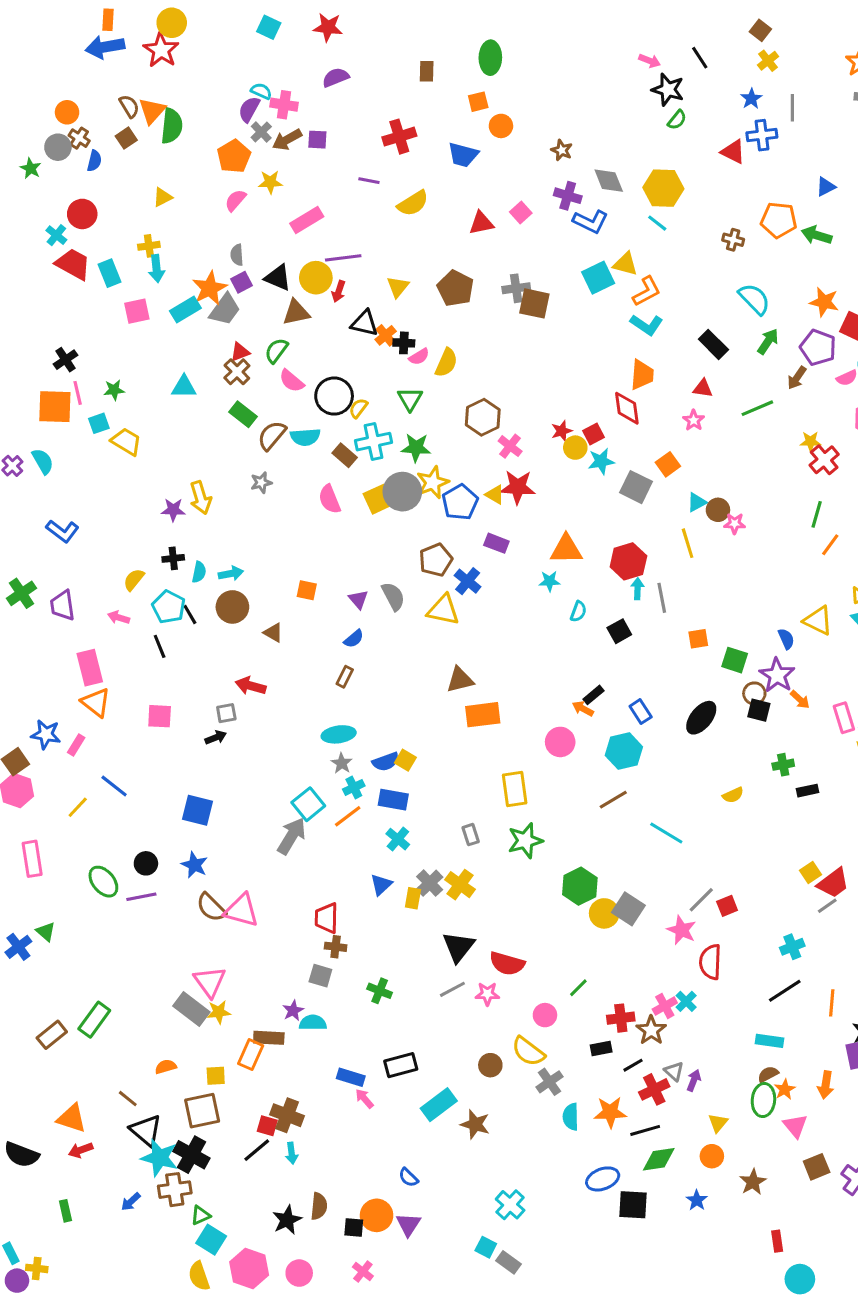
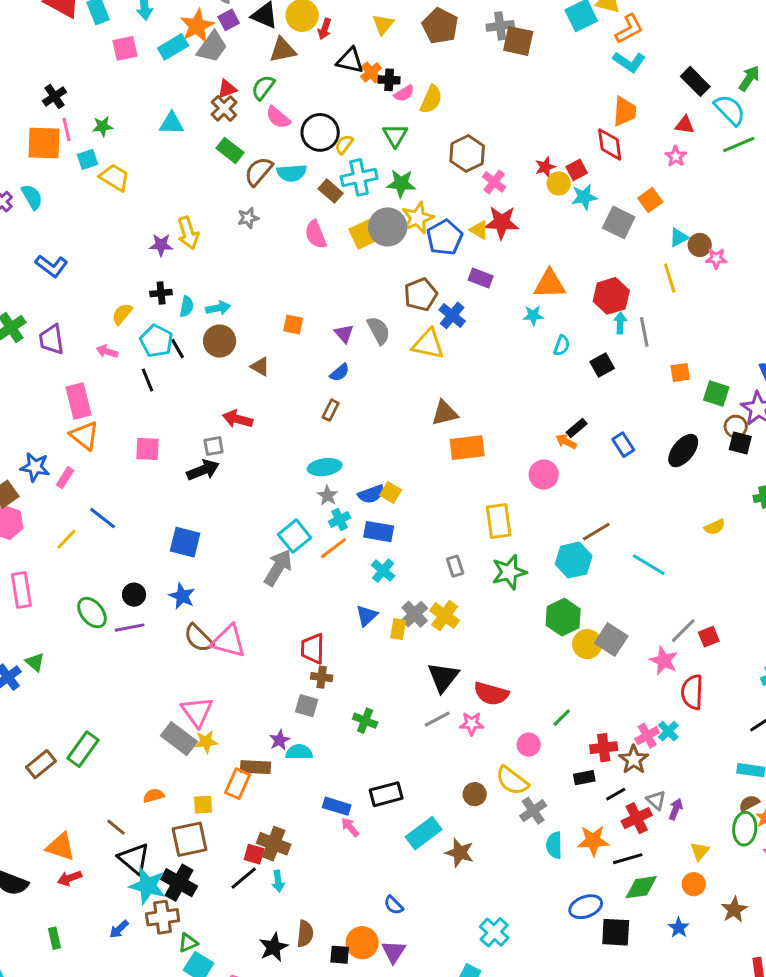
cyan semicircle: (754, 299) -> (730, 110), moved
black arrow: (216, 737) -> (203, 470), size x1.5
cyan hexagon: (624, 751) -> (574, 560), moved

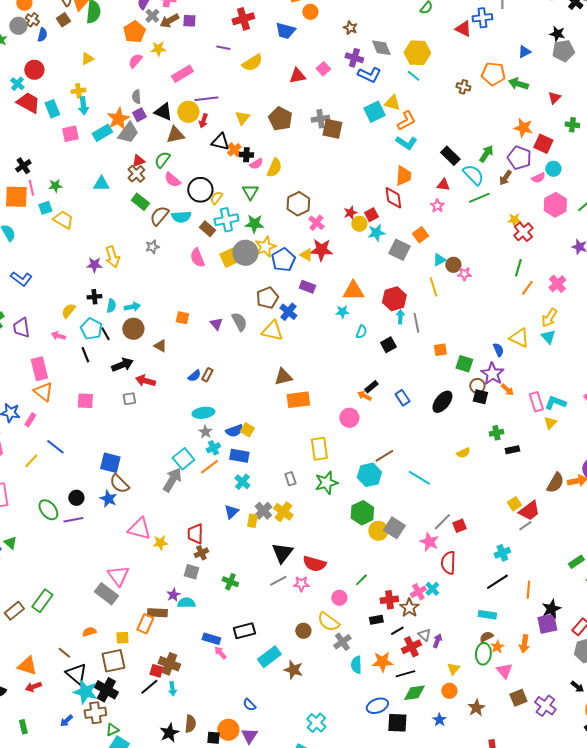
blue semicircle: (340, 373) -> (194, 376), moved
black arrow: (203, 470) -> (122, 365), moved
brown semicircle: (199, 638) -> (119, 484), moved
brown cross: (322, 677) -> (201, 553), turned -32
yellow star: (206, 742) -> (160, 543), moved

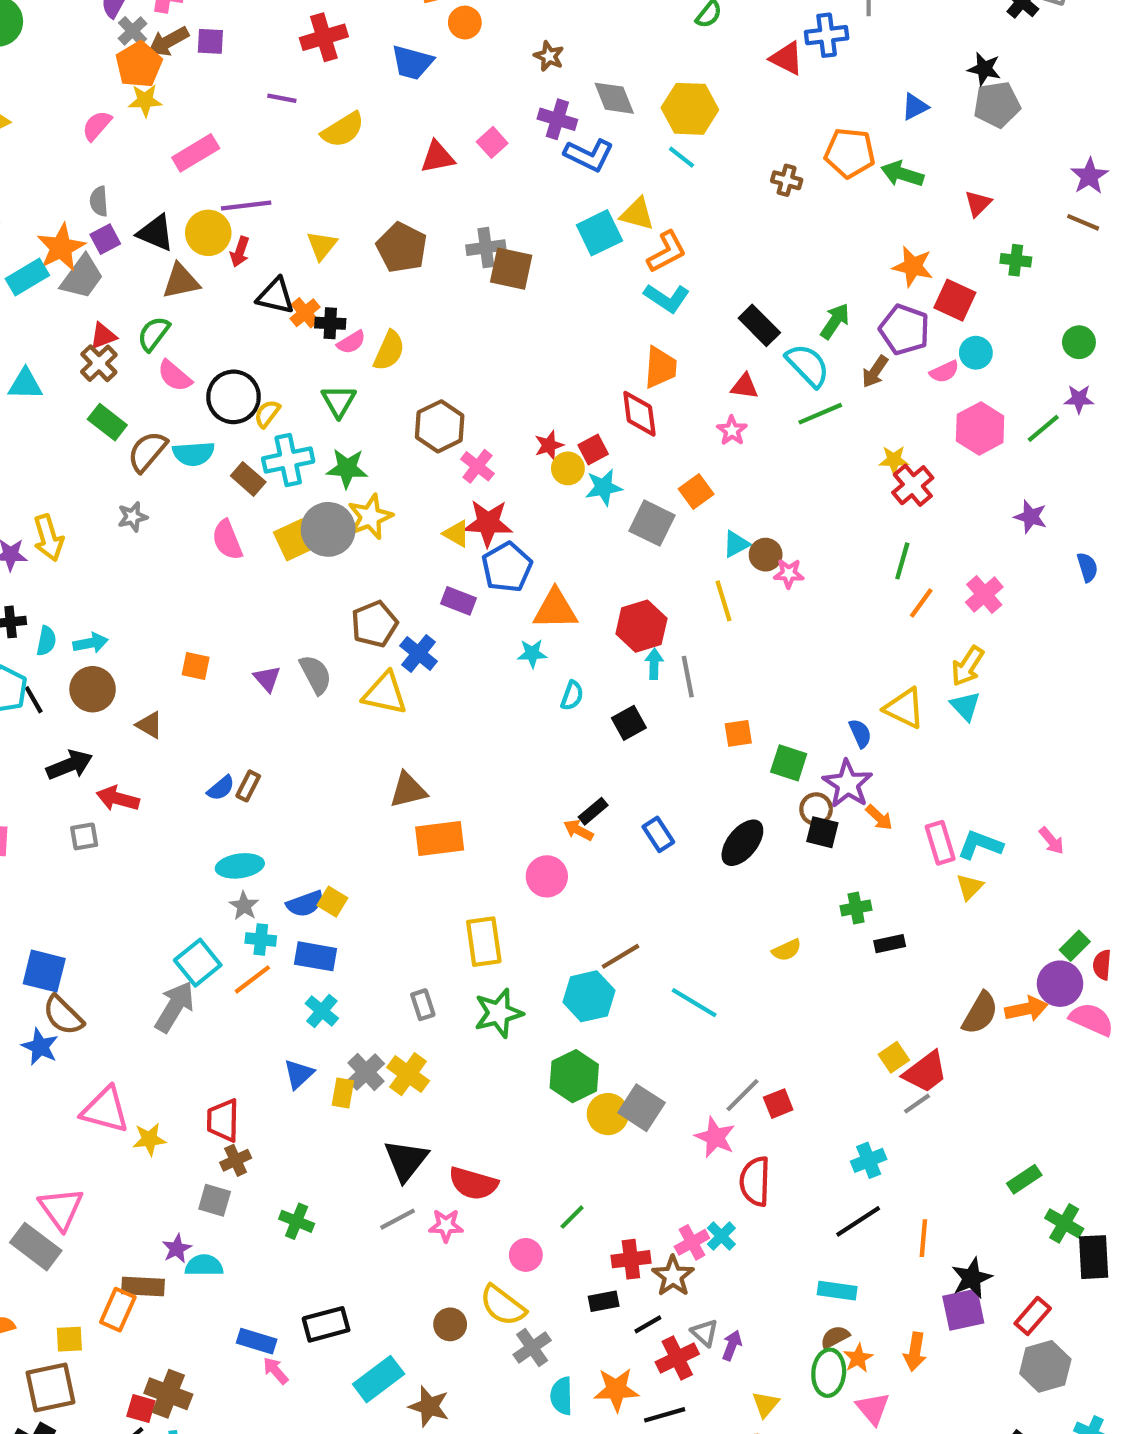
orange pentagon: (134, 32) -> (139, 65), moved
blue pentagon: (283, 260) -> (507, 567), moved
cyan cross: (213, 448) -> (261, 939), turned 32

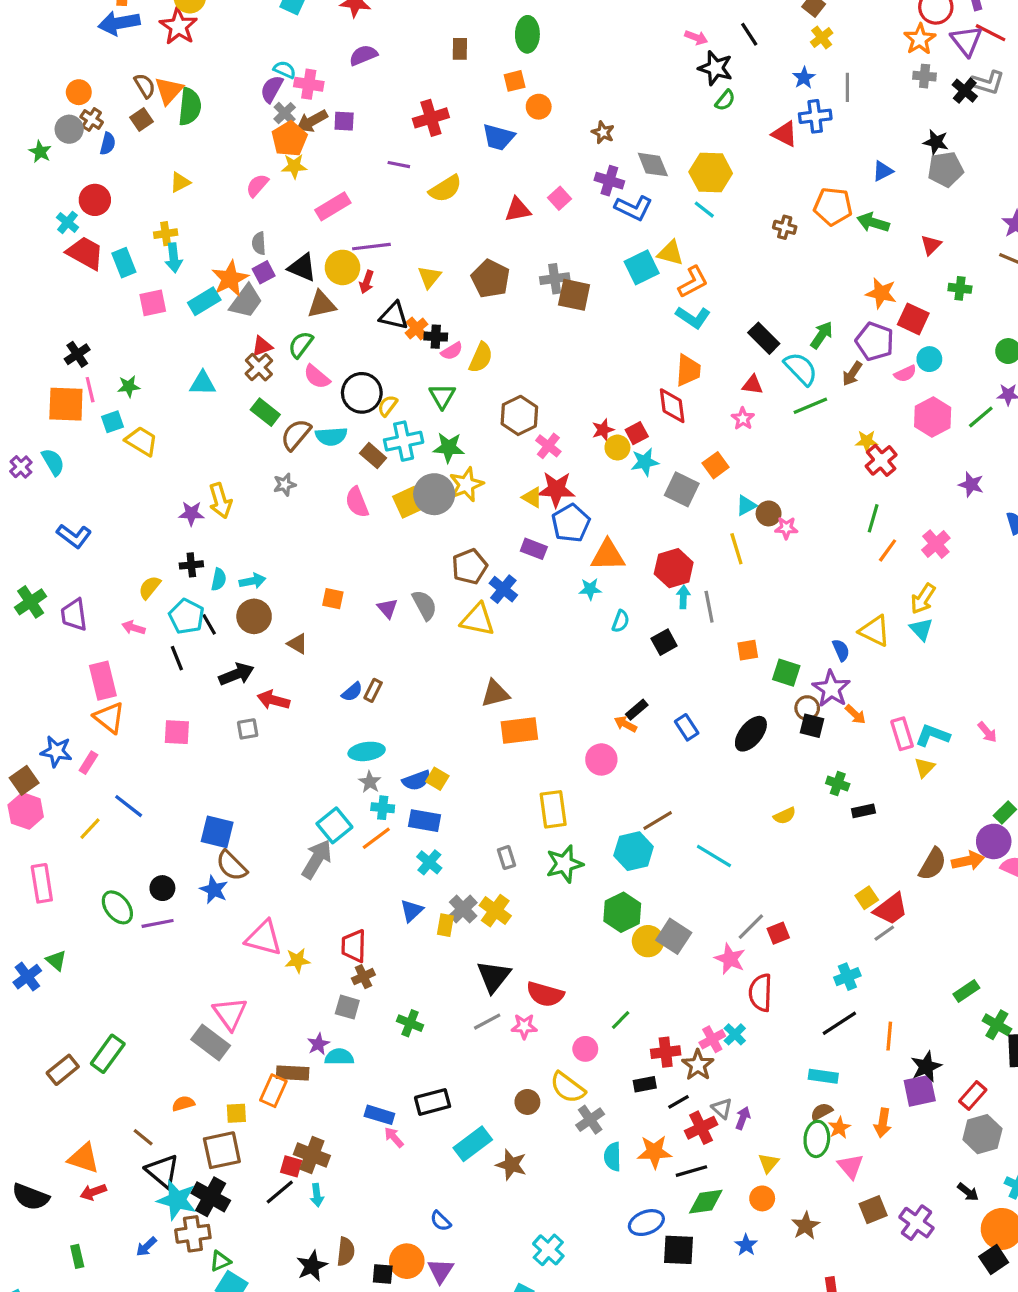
green cross: (856, 908) -> (838, 784), turned 30

